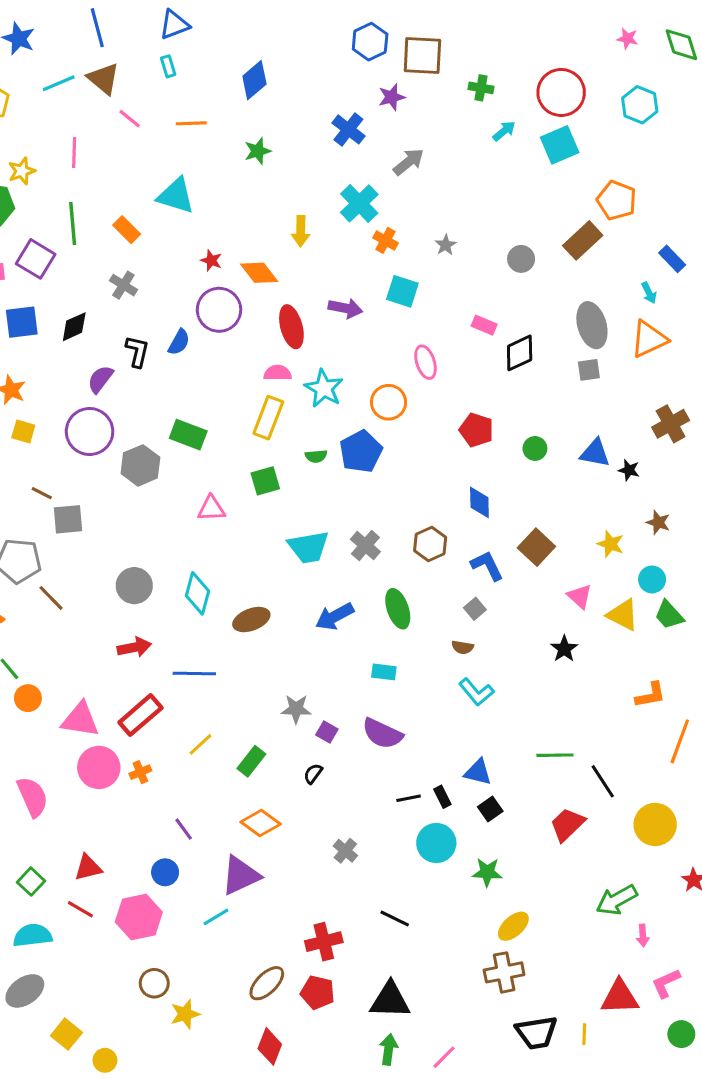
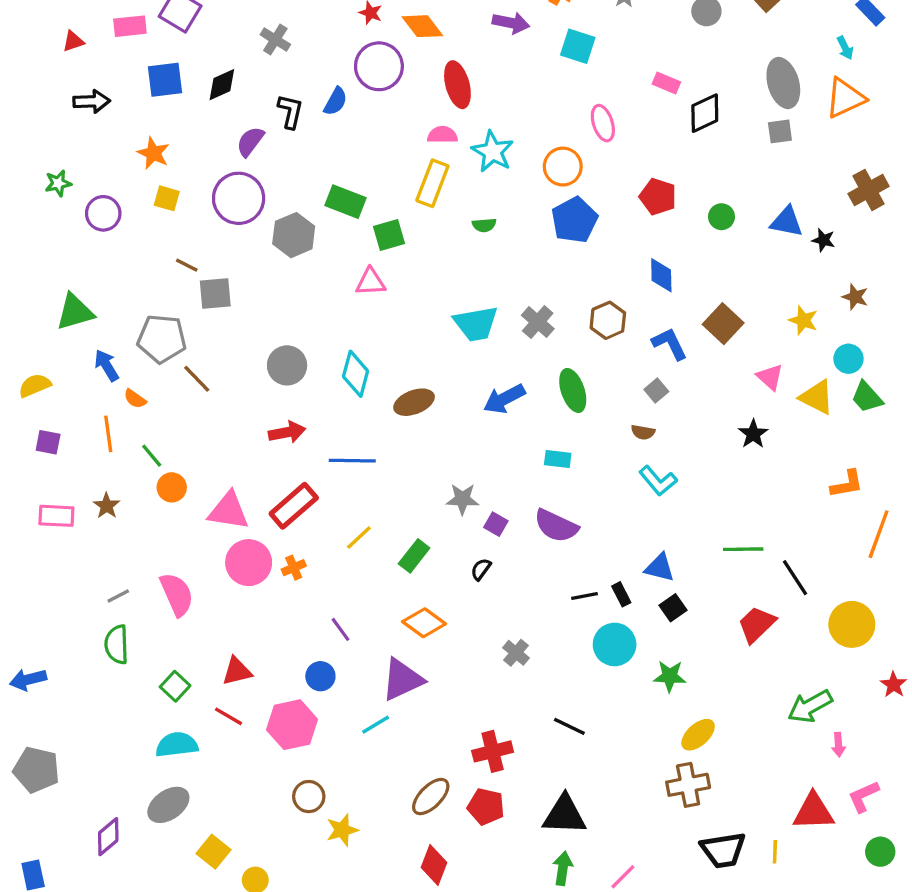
purple arrow: (345, 308) -> (511, 23), moved
blue pentagon: (361, 452) -> (574, 220), moved
green square: (265, 481) -> (389, 235), moved

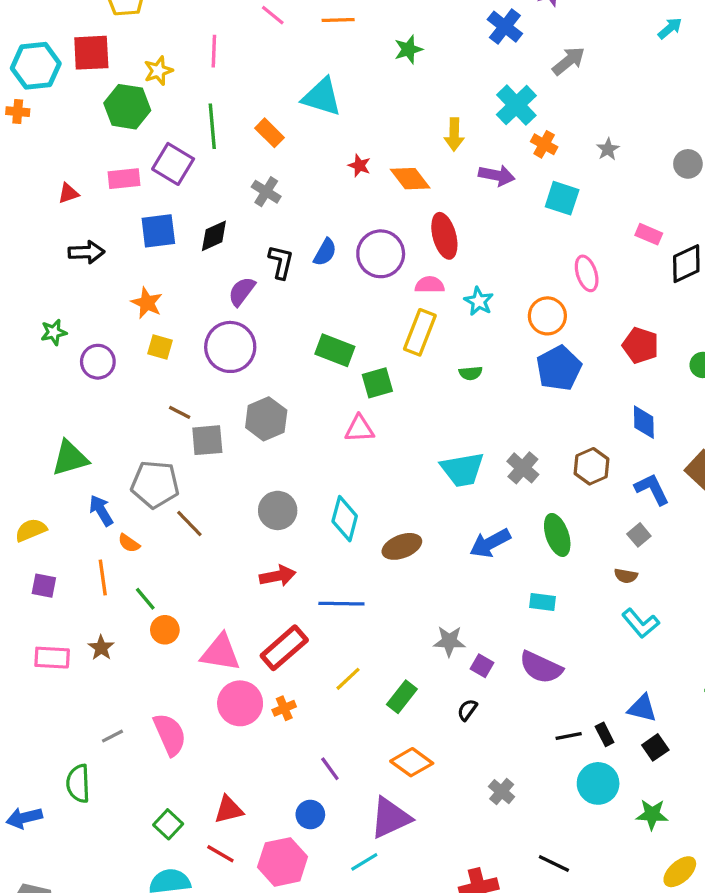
purple circle: (379, 66) -> (381, 254), moved
cyan star: (493, 152) -> (479, 301), size x0.7
gray hexagon: (294, 235) -> (266, 419), moved
green semicircle: (117, 644) -> (78, 783), moved

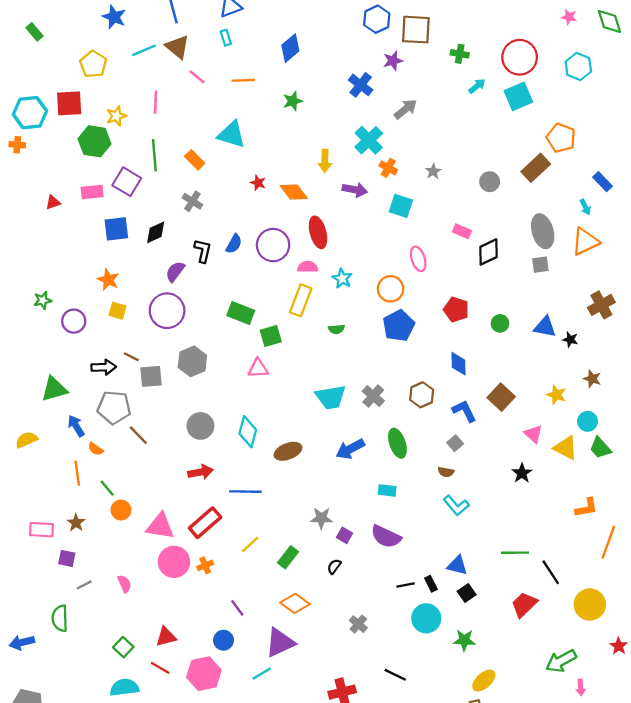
black arrow: (86, 252) -> (104, 367), moved
purple square: (44, 586) -> (67, 558), moved
pink semicircle: (170, 734) -> (124, 584), size x0.6

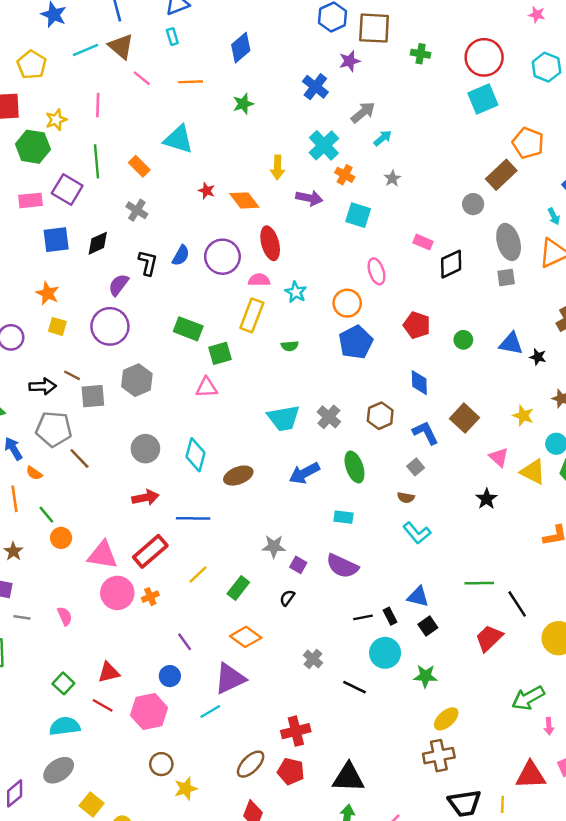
cyan arrow: (477, 86) -> (383, 138), moved
gray circle: (490, 182) -> (473, 204), moved
gray line: (84, 585) -> (22, 617), turned 35
black line: (395, 675) -> (354, 687), moved

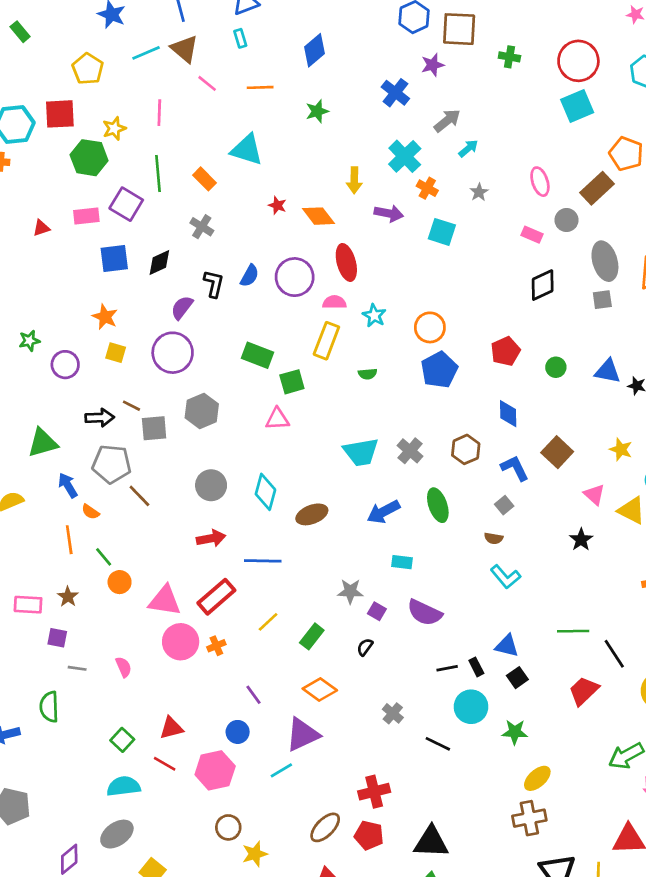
pink rectangle: (423, 242) -> (532, 235), moved
pink ellipse: (376, 271) -> (540, 182), moved
red pentagon: (417, 325) -> (505, 351), turned 30
cyan rectangle: (343, 517) -> (402, 562), moved

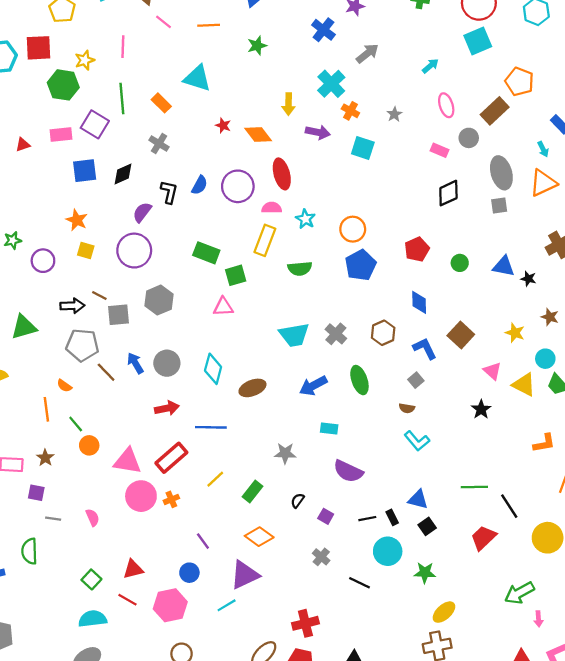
cyan arrow: (468, 148) -> (430, 66), moved
green semicircle: (368, 374) -> (300, 269), size x1.5
blue arrow: (68, 485) -> (135, 363), moved
purple square: (377, 611) -> (326, 516), moved

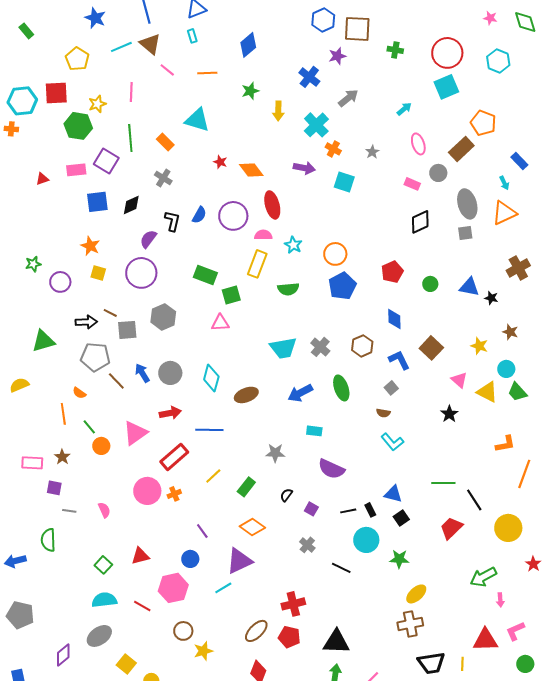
yellow arrow: (289, 104) -> (278, 111), moved
pink triangle: (127, 461) -> (135, 433), moved, turned -44
red line: (127, 600) -> (142, 606), moved

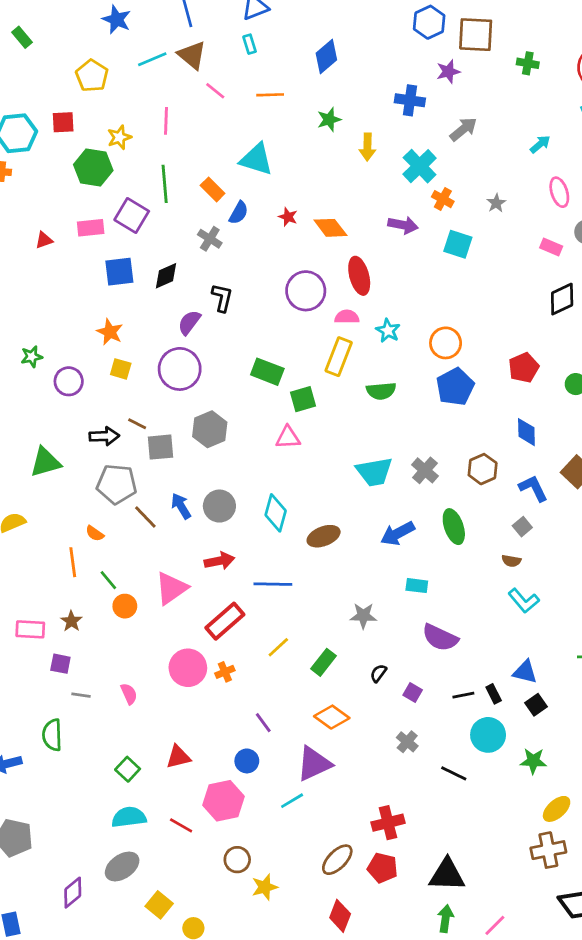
blue cross: (309, 77) -> (410, 100), turned -30
red square: (56, 93) -> (63, 122), size x0.7
blue semicircle: (199, 215) -> (239, 213), moved

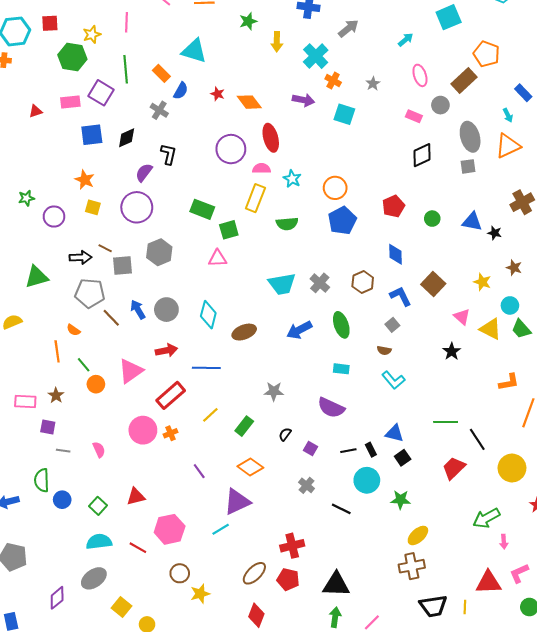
cyan rectangle: (417, 586) -> (341, 369), moved
blue circle: (247, 761) -> (62, 500), moved

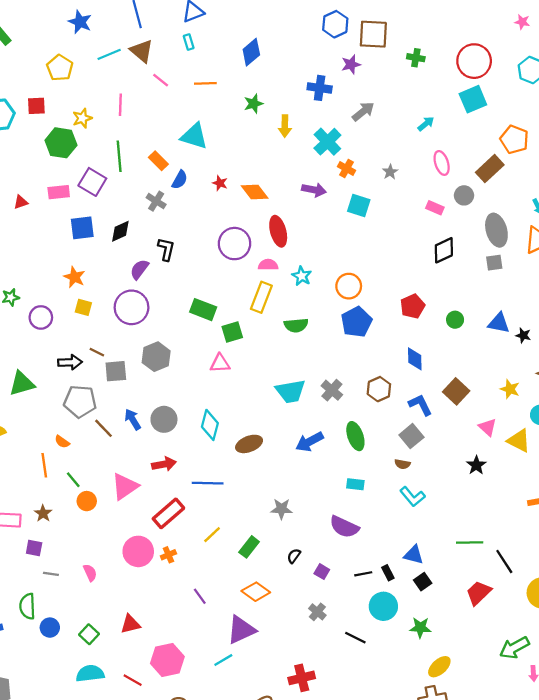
gray square: (392, 325) -> (411, 436), size x1.5

